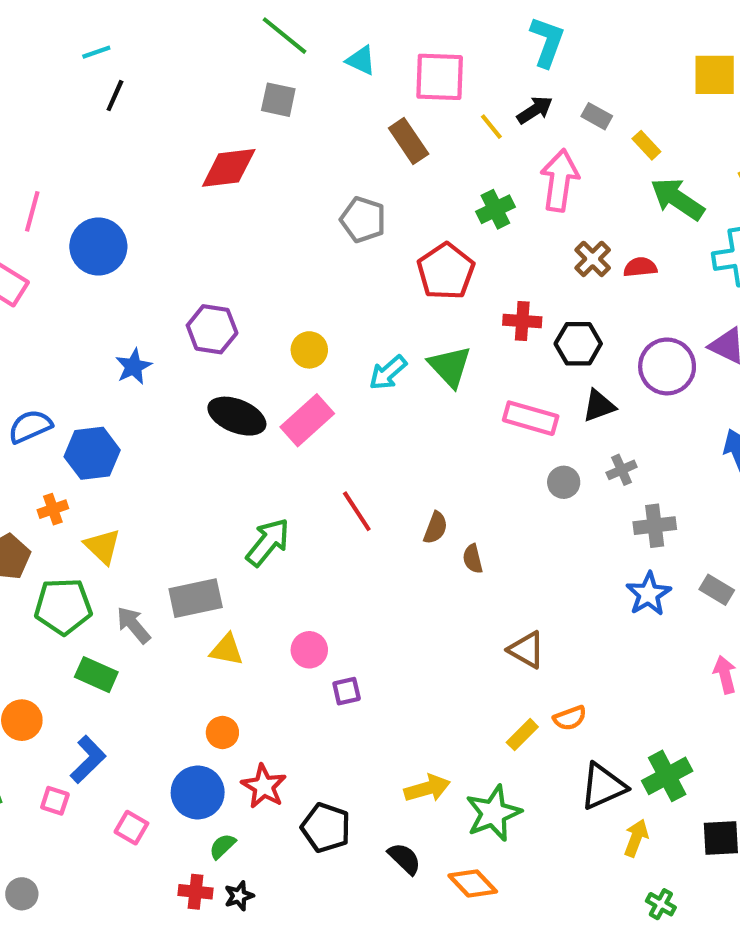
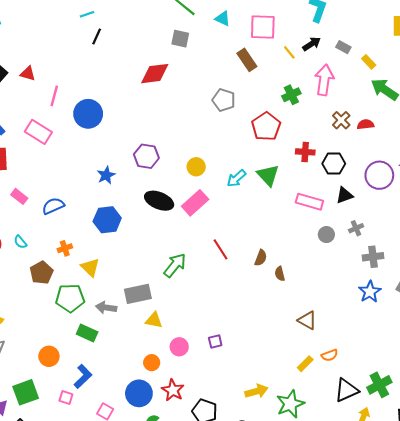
blue hexagon: (92, 453) -> (107, 220), moved
gray arrow: (134, 625) -> (106, 308), turned -42
pink circle: (309, 650) -> (179, 347), moved

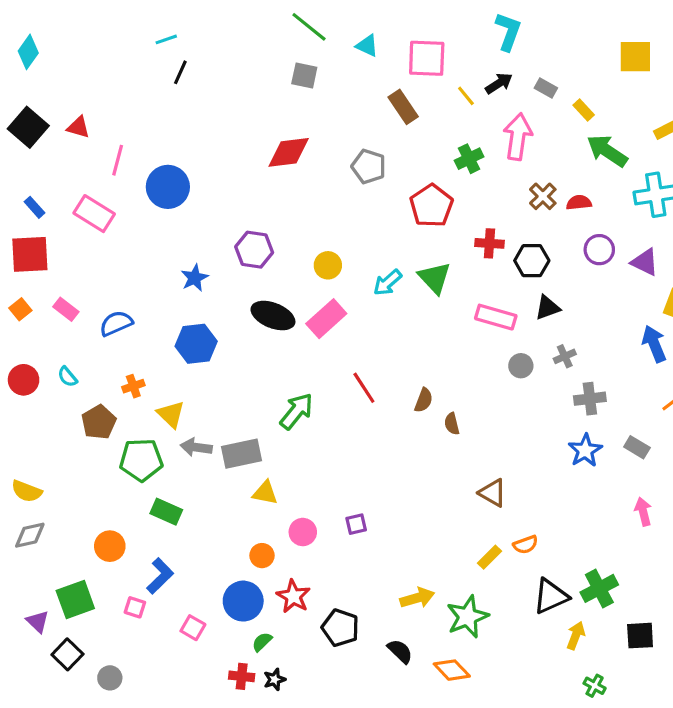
red diamond: (155, 74) -> (289, 152), moved
purple circle: (379, 175) -> (599, 250), moved, size x0.7
gray arrow: (106, 308) -> (196, 447), moved

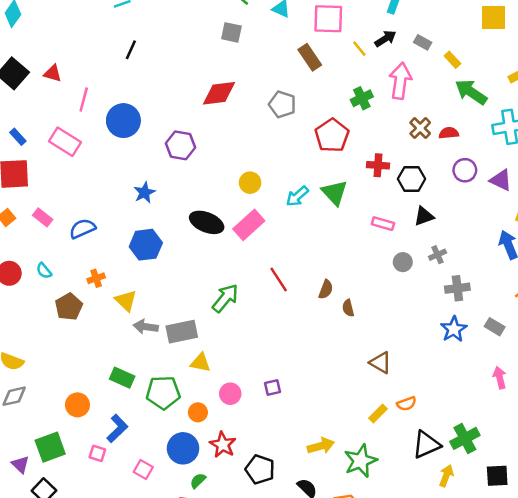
black line: (180, 72) -> (131, 50), moved
purple hexagon: (254, 250) -> (181, 145), moved
pink rectangle: (496, 317) -> (383, 224), size x0.7
green pentagon: (141, 460) -> (163, 392), moved

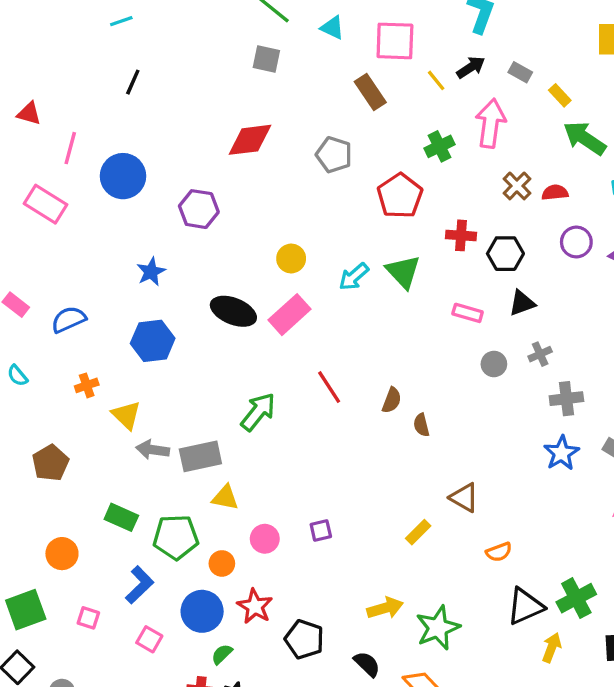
brown pentagon: (69, 307) -> (50, 463), moved
yellow rectangle: (378, 414) -> (418, 532), moved
blue L-shape: (117, 428) -> (139, 585), moved

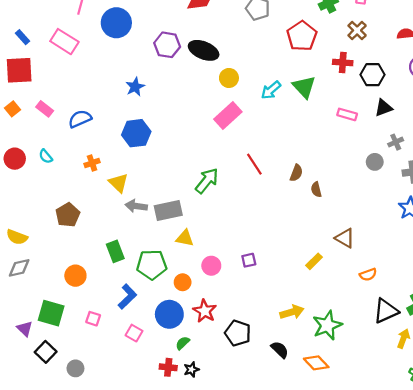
brown cross: (517, 186) -> (357, 30), moved
black ellipse: (233, 311) -> (204, 50), moved
gray circle: (494, 364) -> (375, 162), moved
green rectangle: (121, 517) -> (115, 251), turned 45
green square: (26, 610) -> (51, 313), turned 36

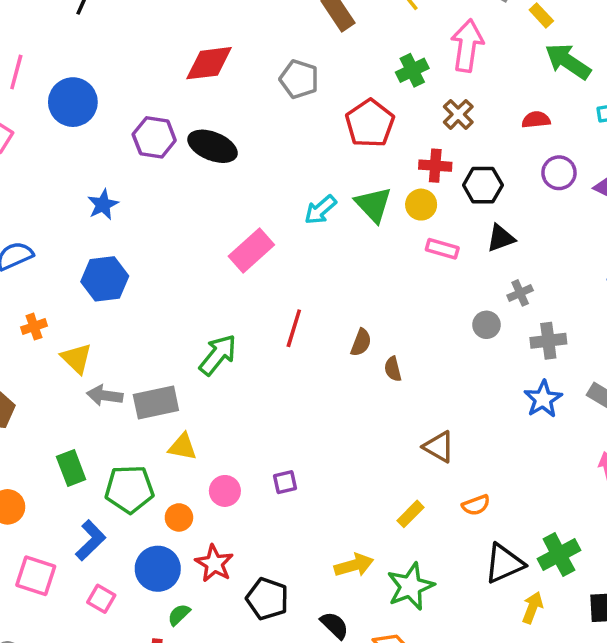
yellow circle: (229, 78) -> (421, 205), moved
red line: (254, 164) -> (294, 328), turned 50
yellow rectangle: (314, 261) -> (410, 514), moved
pink square: (93, 319) -> (36, 576), size x1.6

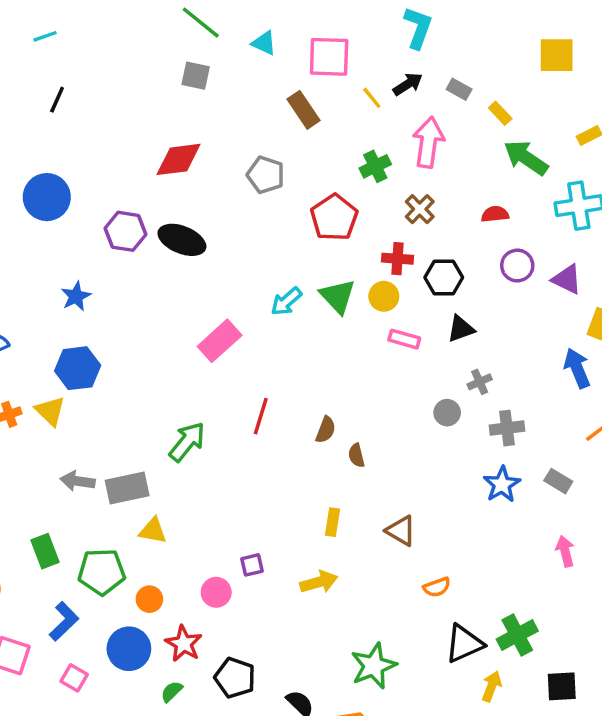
yellow triangle: (76, 358) -> (50, 411), moved
pink circle: (225, 491) -> (216, 592), moved
yellow rectangle: (410, 514) -> (332, 522), moved, turned -36
yellow arrow: (354, 565) -> (319, 582), moved
green semicircle: (179, 615) -> (172, 692), moved

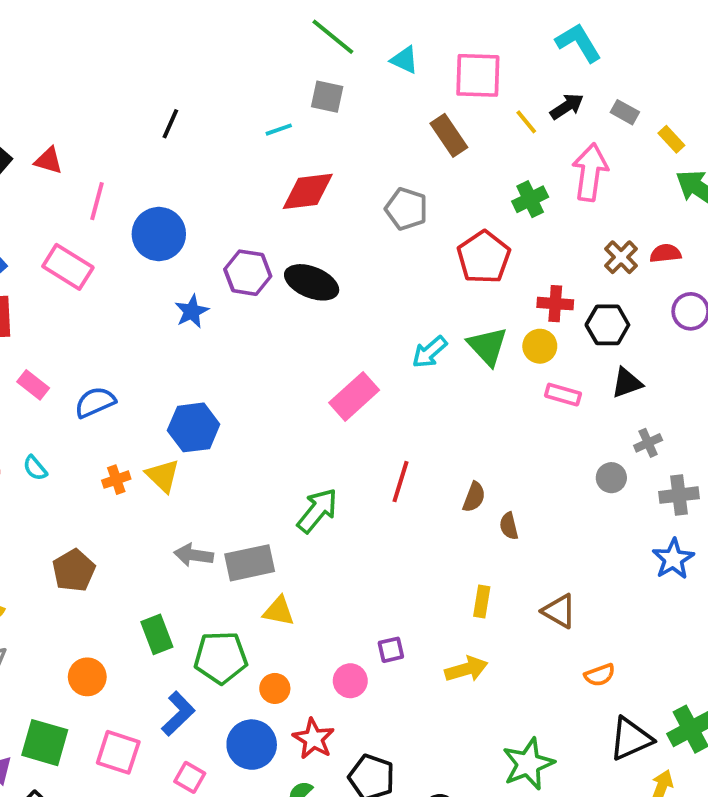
cyan L-shape: (418, 28) -> (578, 43), turned -51
cyan line: (45, 36) -> (279, 130), moved
brown cross: (420, 209) -> (621, 257), moved
blue star: (76, 296) -> (192, 311), moved

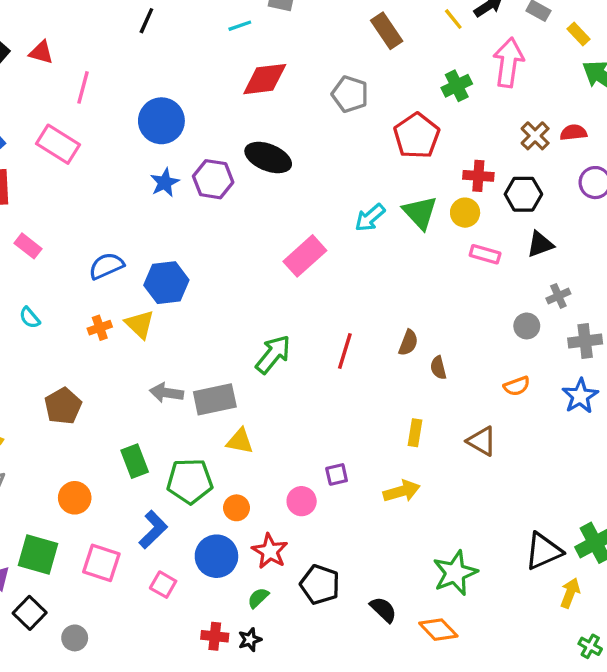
blue circle: (159, 234) -> (161, 121), moved
purple hexagon: (248, 273) -> (213, 179), moved
blue semicircle: (95, 402) -> (106, 266), moved
red line: (401, 482) -> (345, 351), moved
orange semicircle: (600, 675) -> (517, 386), moved

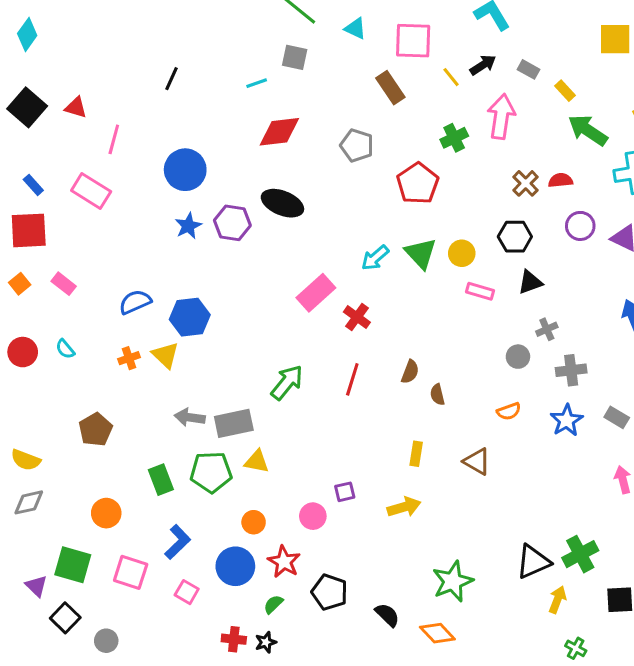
red cross: (478, 176) -> (357, 317), moved, turned 32
green pentagon: (190, 481) -> (211, 472), moved

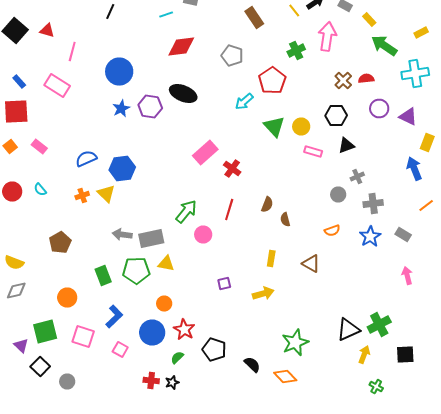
cyan arrow: (375, 258) -> (244, 102), moved
pink circle: (313, 516) -> (203, 234), moved
green square: (73, 565) -> (45, 332), turned -30

